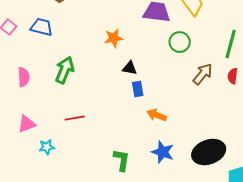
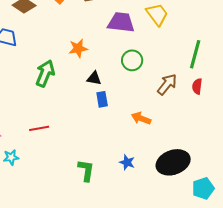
green circle: (180, 42) -> (132, 60), moved
green arrow: (65, 70) -> (45, 73), moved
orange arrow: (157, 115) -> (141, 118), moved
blue star: (163, 152) -> (127, 162), size x0.7

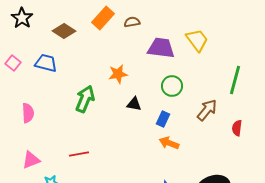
red semicircle: (197, 86) -> (237, 128), moved
blue rectangle: (102, 99) -> (163, 119), moved, turned 35
orange arrow: (141, 118) -> (169, 143), moved

